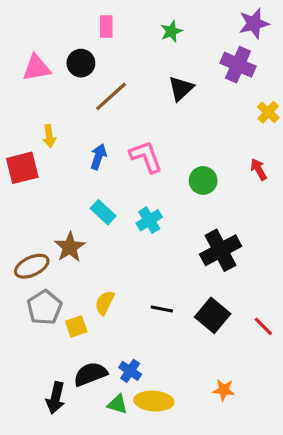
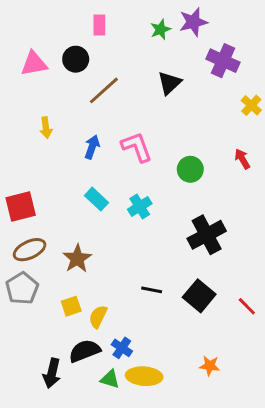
purple star: (254, 23) -> (193, 22), moved
red square: (22, 168) -> (21, 207), moved
brown star: (70, 247) -> (77, 259), moved
yellow semicircle: (105, 303) -> (98, 317), moved
gray pentagon: (44, 307) -> (22, 288), moved

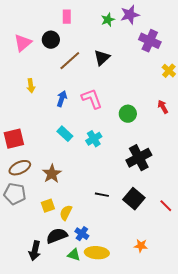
pink triangle: (34, 64) -> (23, 43), turned -30
black triangle: (169, 83) -> (102, 58), moved
gray pentagon: (22, 288) -> (15, 194), turned -30

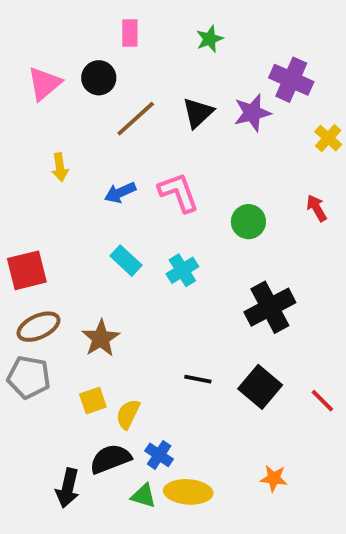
purple star: (130, 15) -> (252, 113), moved
blue arrow: (62, 99) -> (120, 192), turned -133

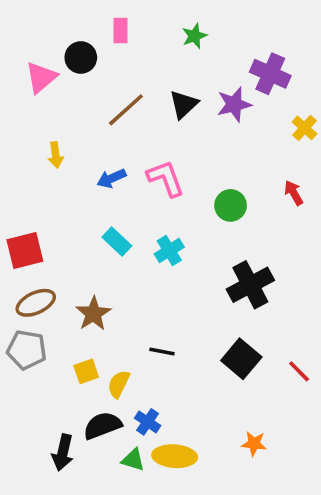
black circle: (99, 78) -> (81, 58), moved
black line: (198, 379) -> (162, 352), moved

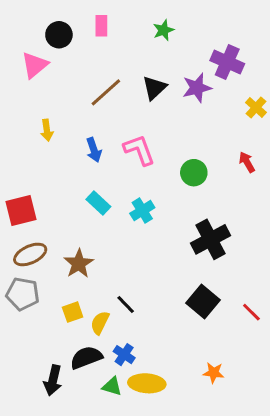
black circle: (81, 58) -> (59, 35), moved
blue arrow: (111, 178) -> (94, 150), turned -85
black line: (162, 352) -> (126, 305), moved, turned 35

